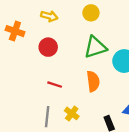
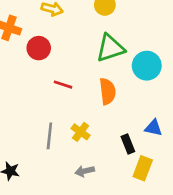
red circle: (48, 47) -> (39, 48), moved
red line: (55, 85) -> (63, 85), moved

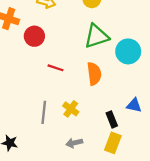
yellow rectangle: (143, 168) -> (113, 143), moved

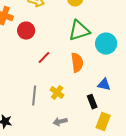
red line: (55, 68) -> (44, 58), turned -64
blue triangle: (134, 105) -> (104, 85), moved
yellow rectangle: (113, 143) -> (103, 122), moved

